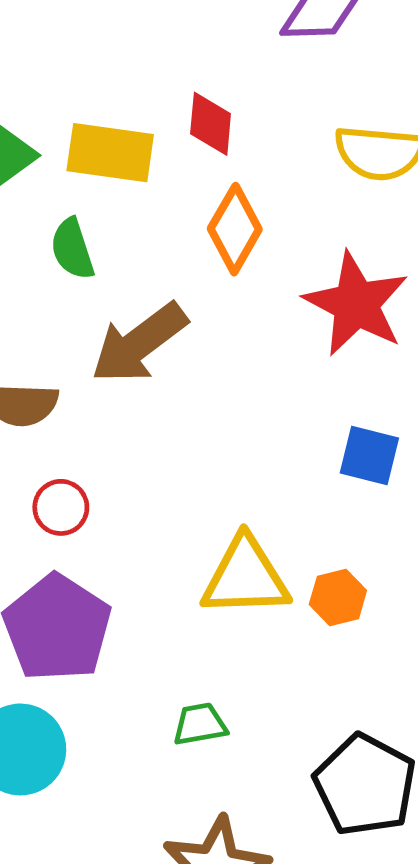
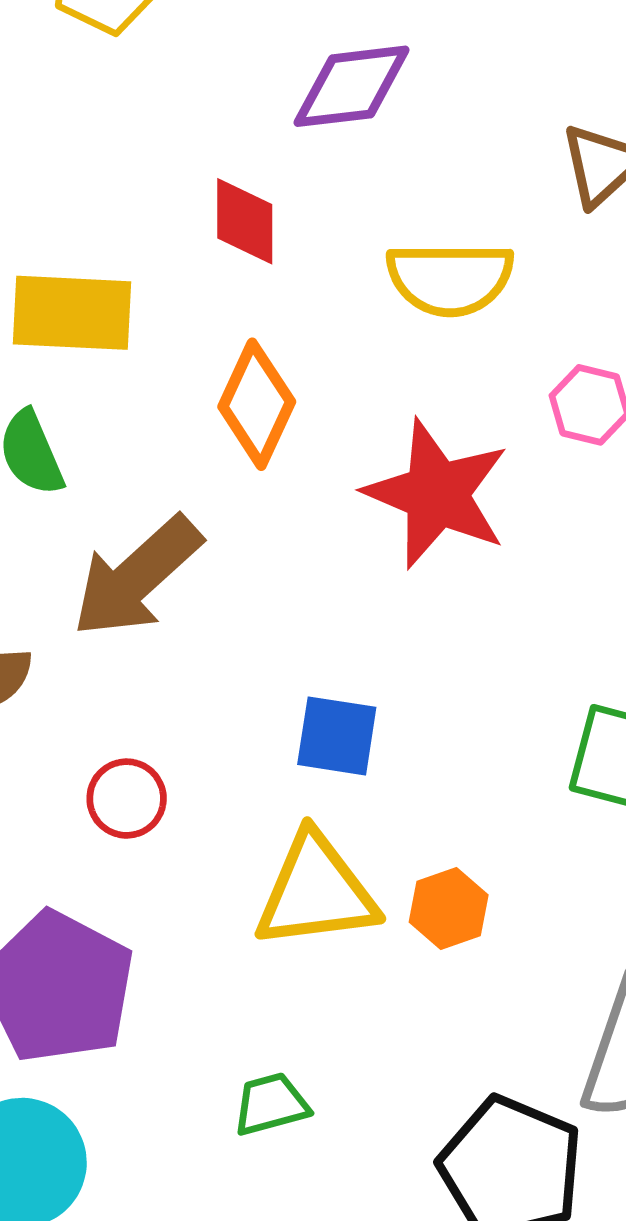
red diamond: (211, 124) -> (245, 221), moved
blue square: (369, 455) -> (337, 736), moved
red circle: (61, 507) -> (127, 799), moved

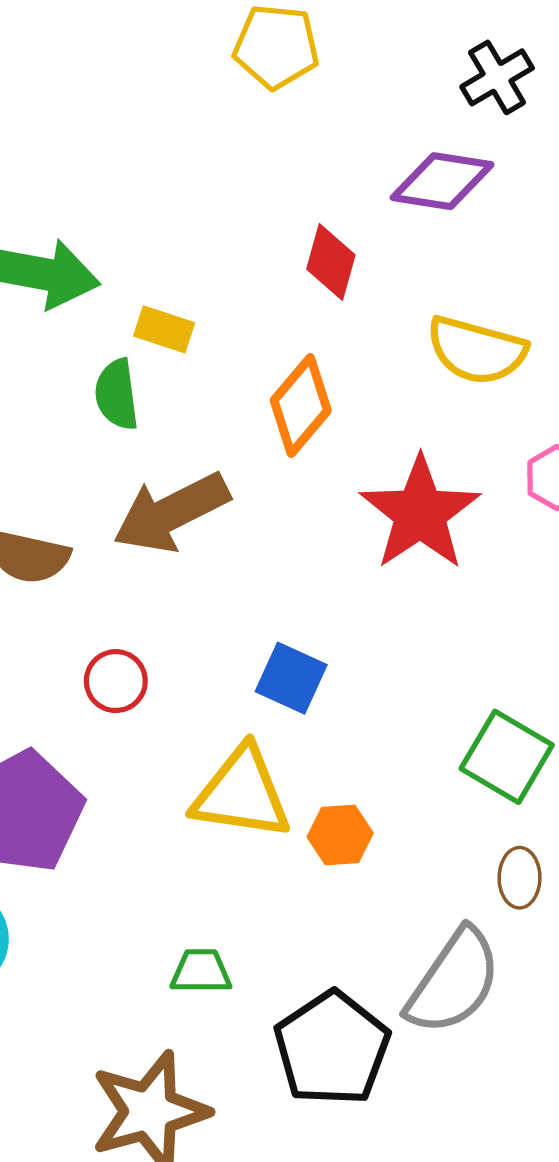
yellow rectangle: (72, 313) -> (164, 329), moved, size x0.6
green trapezoid: (271, 1104) -> (201, 971), moved

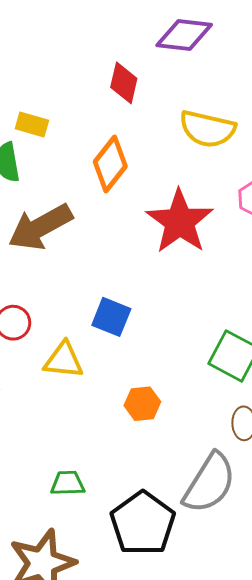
yellow triangle: (242, 793) -> (63, 360), moved, size x0.7

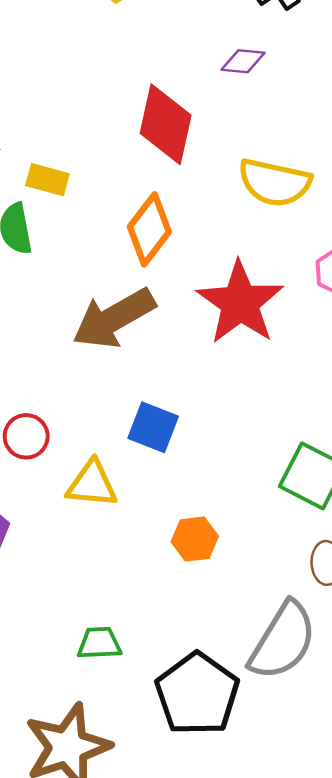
purple diamond: (184, 35) -> (243, 61), size x0.6
red diamond: (124, 83) -> (166, 124), size x1.5
brown arrow: (40, 227) -> (114, 318), moved

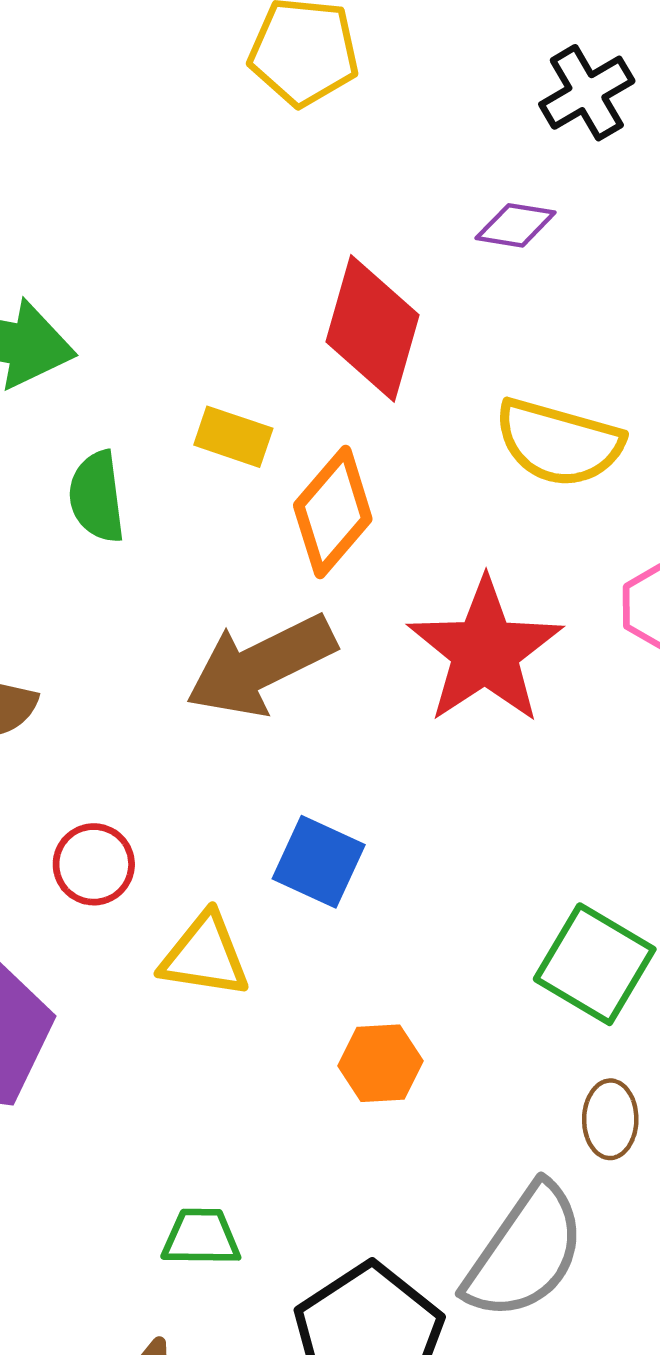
yellow rectangle: (47, 180) -> (233, 437), moved

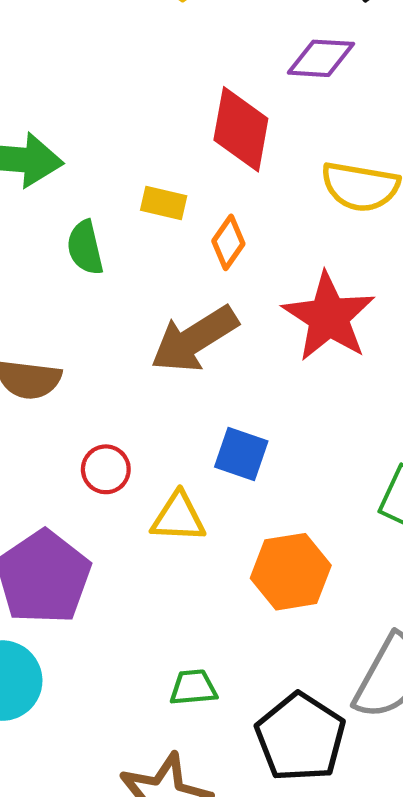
purple diamond: (516, 225) -> (321, 58), size x1.4
orange diamond: (333, 512) -> (228, 242), size x0.7
orange hexagon: (380, 1063) -> (291, 572), size x1.6

